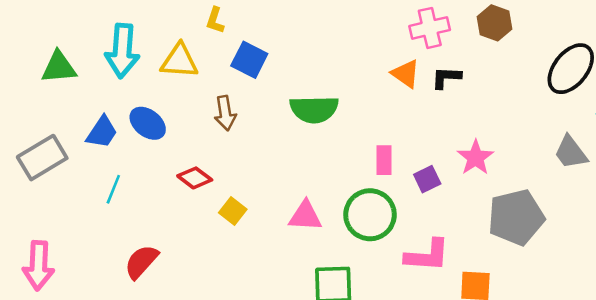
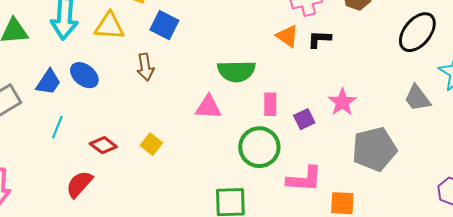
green semicircle: (314, 109) -> (236, 71), moved
red diamond: (195, 178) -> (103, 145), moved
pink triangle: (305, 216) -> (208, 107), moved

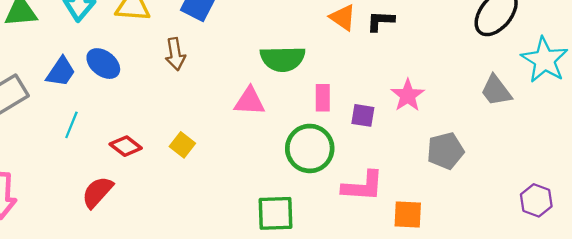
purple square: (304, 119) -> (363, 115), turned 35
gray pentagon: (374, 149) -> (445, 151), size x0.7

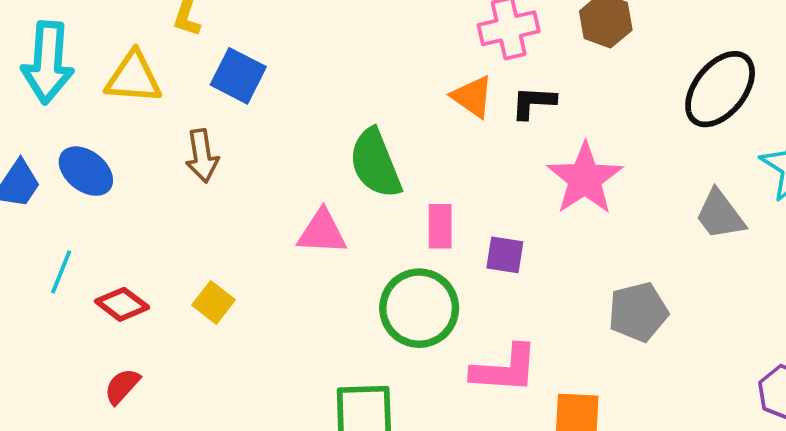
green semicircle: (283, 59) -> (375, 163), turned 69
pink star: (408, 95) -> (585, 179), moved, size x1.4
cyan line: (71, 125) -> (61, 272), moved
red semicircle: (97, 192) -> (122, 386), moved, size x0.7

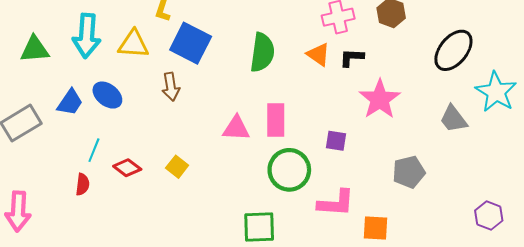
blue square: (238, 76) -> (191, 43), size x1.4
green semicircle: (375, 163) -> (262, 52), moved, turned -150
pink rectangle: (440, 226) -> (276, 120), moved, size x1.4
red semicircle: (122, 386) -> (82, 184), moved, turned 145

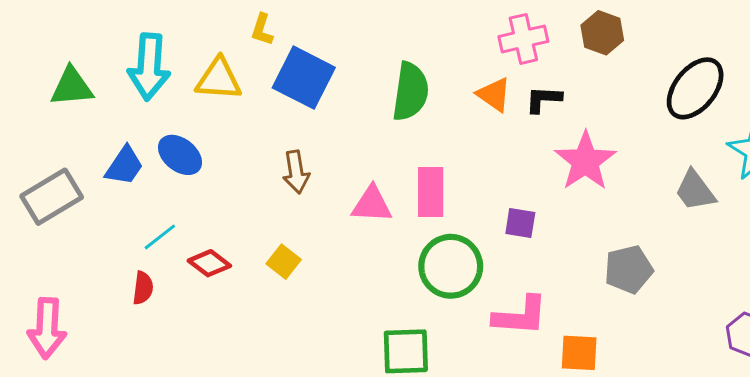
brown arrow: (171, 87) -> (296, 172), moved
cyan line: (94, 150) -> (160, 237), turned 30

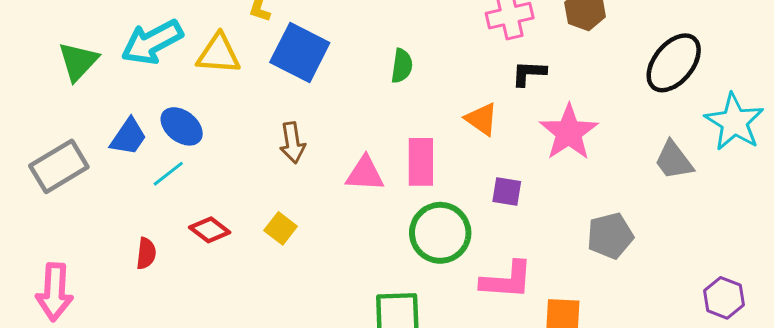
cyan arrow: (149, 67) -> (152, 42), turned 58
green triangle: (72, 87) -> (78, 61), turned -42
green semicircle: (410, 92) -> (402, 66), size x0.6
orange triangle: (494, 95) -> (482, 119), moved
cyan line: (160, 237) -> (168, 174), moved

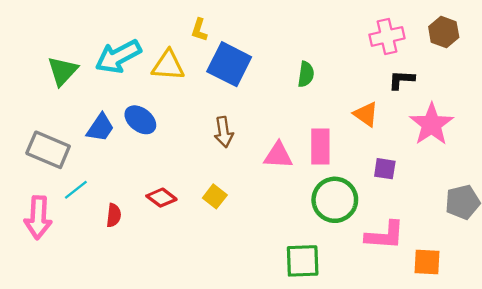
gray rectangle: (59, 166) -> (48, 150), turned 54
cyan line: (168, 174) -> (76, 190), moved
pink arrow: (54, 292) -> (38, 218), moved

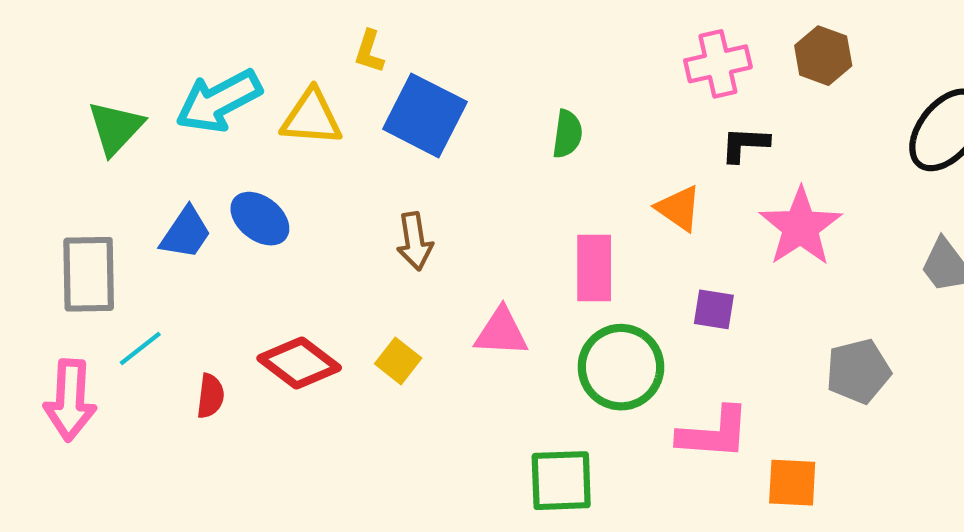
gray rectangle: (48, 150) -> (89, 274), turned 66
pink triangle: (278, 155) -> (501, 332), moved
red diamond: (161, 198) -> (299, 363), size x1.4

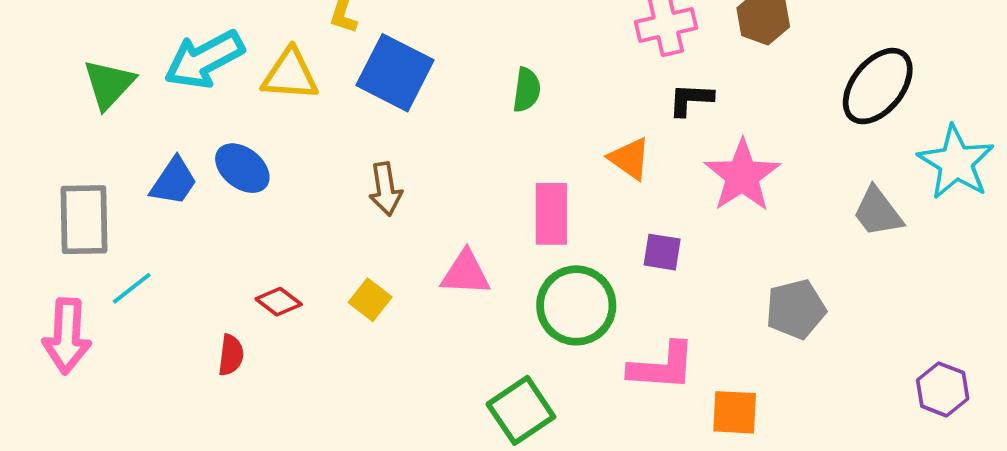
red diamond: (299, 363) -> (279, 302), size x0.6
red semicircle: (210, 396) -> (231, 355), moved
green square: (561, 481) -> (521, 410), turned -32

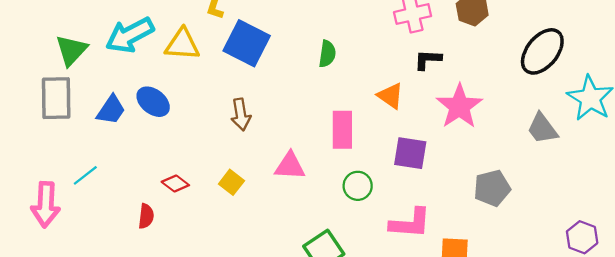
gray rectangle: (84, 220) -> (56, 98), moved
purple square: (662, 252) -> (410, 153), size x1.4
green circle: (576, 305) -> (358, 186), size x0.6

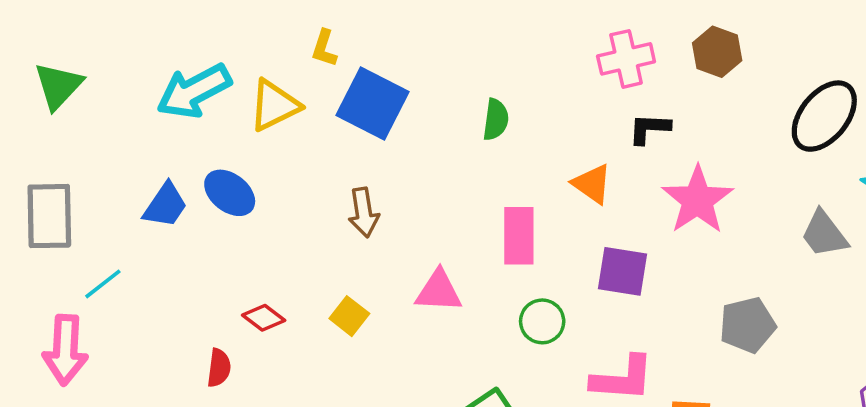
yellow triangle: (182, 44) -> (274, 105), turned -30
green triangle: (71, 50) -> (58, 86), moved
gray rectangle: (56, 98) -> (49, 216), moved
cyan line: (85, 175) -> (103, 284), moved

